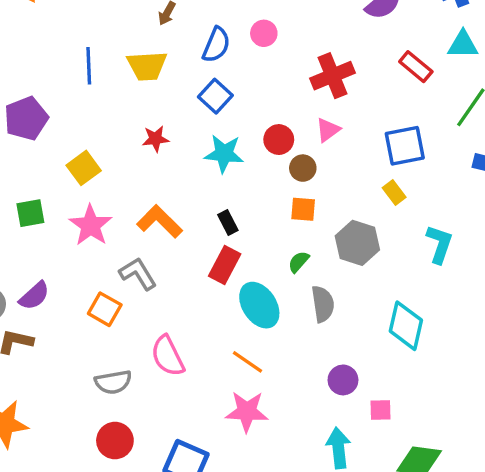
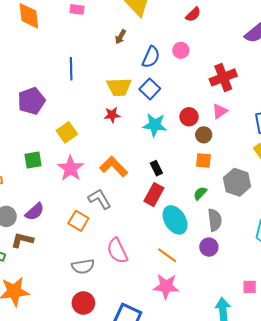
yellow trapezoid: (147, 66) -> (119, 87), moved
purple circle: (343, 380) -> (209, 247), moved

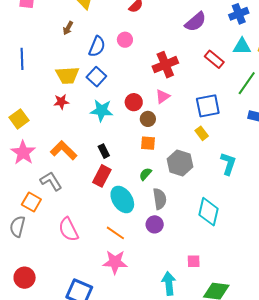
gray semicircle: (83, 266) -> (17, 226), moved, turned 115
red circle: (83, 303) -> (25, 278), moved

